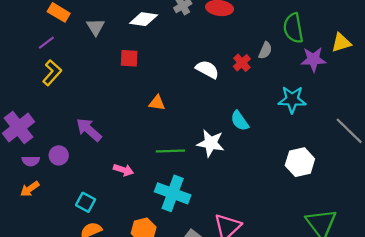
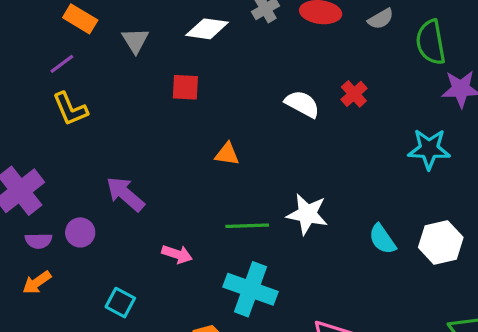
gray semicircle: (265, 50) -> (381, 19), moved, turned 36
yellow L-shape: (52, 73) -> (70, 109), turned 115
cyan semicircle: (240, 121) -> (382, 239), moved

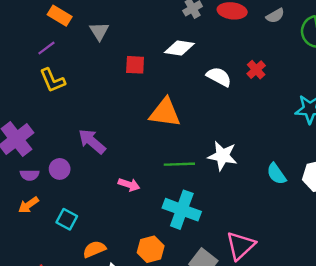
white diamond: (207, 29) -> (179, 48), moved
orange triangle: (227, 154) -> (165, 113), size x1.8
cyan square: (120, 303) -> (67, 219), moved

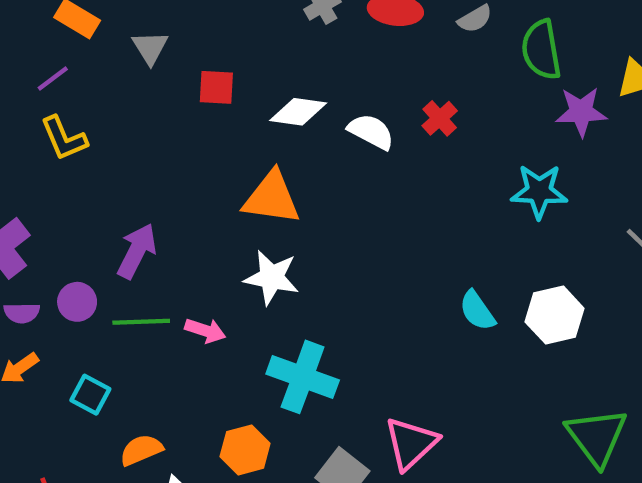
white diamond: (179, 48) -> (298, 112), moved
red square: (135, 65) -> (216, 87), moved
purple arrow: (92, 141) -> (137, 251), turned 76
white star: (223, 156) -> (272, 278), moved
green line: (179, 164) -> (141, 322), moved

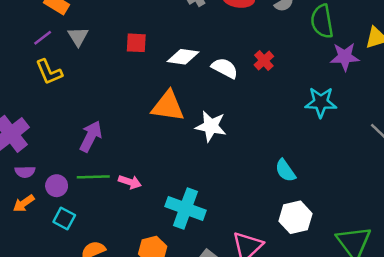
gray triangle: (150, 48) -> (78, 37), moved
white star: (272, 278) -> (211, 126), moved
purple circle: (77, 302) -> (57, 186), moved
white hexagon: (555, 315) -> (296, 217), moved

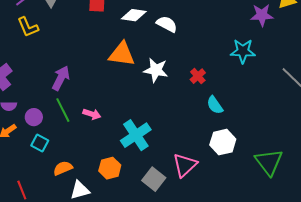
red cross: (264, 61) -> (198, 76), moved
green line: (93, 177) -> (63, 110), turned 65
cyan cross: (186, 208) -> (136, 135), turned 36

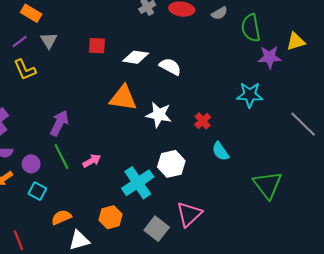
pink arrow: (92, 114) -> (92, 161), turned -48
white hexagon: (223, 142) -> (171, 164), moved
green triangle: (269, 162) -> (268, 185), moved

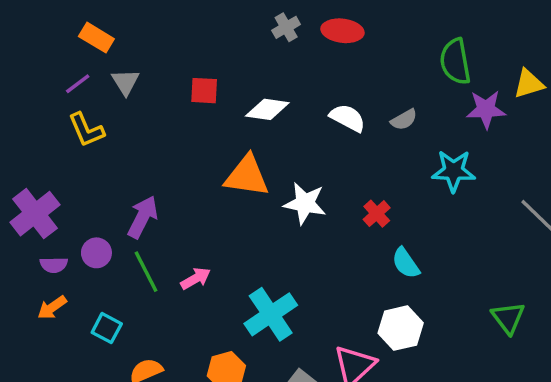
gray semicircle: (219, 13) -> (404, 120), moved
white semicircle: (170, 67) -> (348, 118), moved
purple circle: (31, 164) -> (96, 253), moved
white hexagon: (171, 164) -> (401, 328), moved
green triangle: (268, 185) -> (508, 318), moved, size x0.7

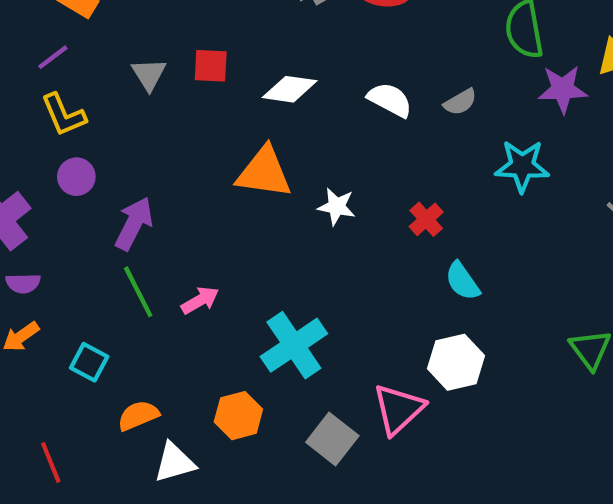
gray triangle: (126, 82) -> (149, 74), moved
white star: (305, 203) -> (337, 207), size x0.7
purple circle: (96, 253) -> (76, 177), moved

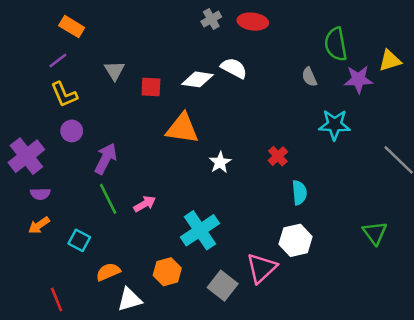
red square: (211, 66) -> (151, 87), moved
white semicircle: (390, 100) -> (234, 68), moved
gray semicircle: (460, 102) -> (309, 77), moved, turned 96
white star: (337, 207) -> (220, 162), moved, turned 30
cyan semicircle: (462, 281) -> (299, 193), turned -150

